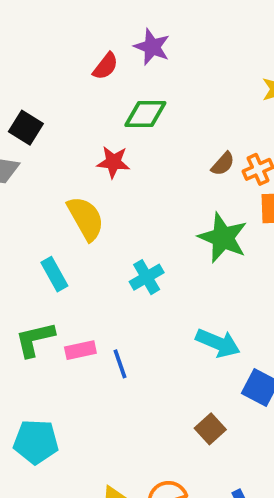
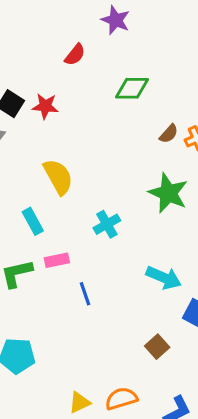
purple star: (152, 47) -> (116, 20), moved
green diamond: (145, 114) -> (132, 88), moved
red star: (113, 162) -> (45, 106), moved
pink rectangle: (80, 350) -> (57, 260), moved

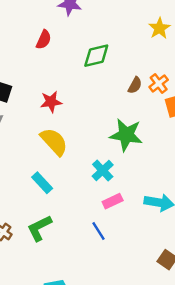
red star: (45, 106) -> (51, 102), moved
green star: (168, 193) -> (126, 135), moved
pink rectangle: (57, 260) -> (113, 201), moved

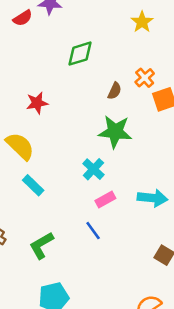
red semicircle: (44, 40) -> (23, 18), moved, turned 36
brown semicircle: (135, 85) -> (115, 91), moved
yellow semicircle: (54, 142) -> (20, 146), moved
green L-shape: (39, 228) -> (41, 245), moved

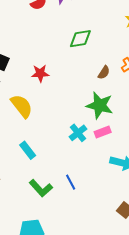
cyan rectangle: (33, 185) -> (28, 150), moved
pink rectangle: (105, 199) -> (103, 132), moved
green L-shape: (41, 245) -> (41, 188), moved, turned -110

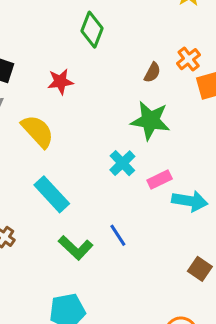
green diamond: (80, 39) -> (92, 30), moved, turned -55
pink rectangle: (103, 132) -> (160, 180), moved
cyan rectangle: (28, 150) -> (52, 194), size x1.4

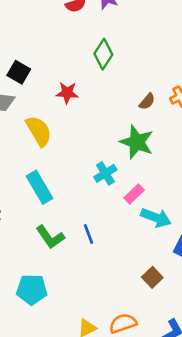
pink rectangle: (160, 180) -> (134, 194), turned -30

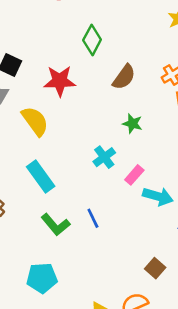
red star: (67, 93) -> (60, 81), size x1.4
brown semicircle: (147, 102) -> (124, 77), moved, size x1.5
green star: (137, 142) -> (132, 124), size x0.6
brown square: (152, 277) -> (155, 268), moved

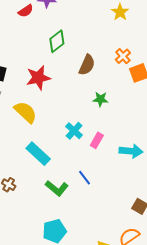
green diamond: (92, 40) -> (57, 41), turned 35
cyan cross: (104, 157) -> (74, 131), moved
pink rectangle: (134, 175) -> (97, 140), moved

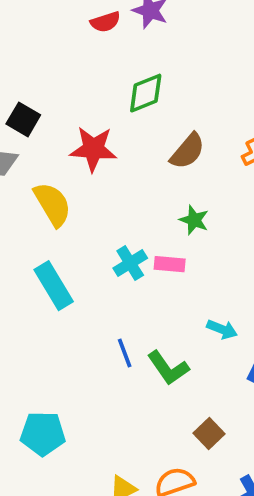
pink rectangle: (97, 140) -> (170, 264), moved, turned 49
cyan arrow: (131, 151) -> (222, 329), size x0.7
green L-shape: (57, 188) -> (168, 368), moved

